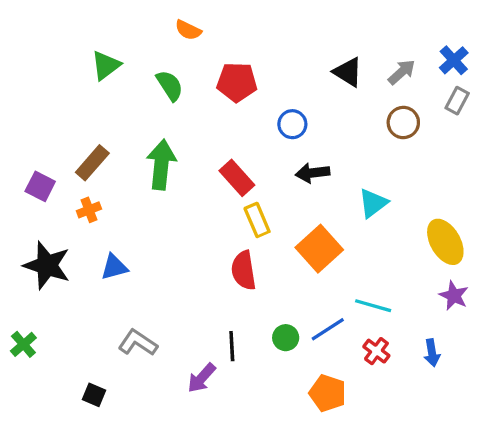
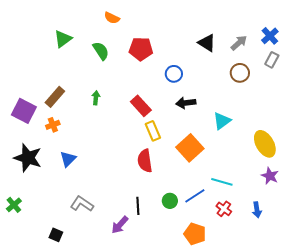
green arrow: (161, 165) -> (96, 98), size x0.5
purple square: (40, 186) -> (24, 111), size x1.4
blue triangle: (114, 267) -> (68, 159), turned -30

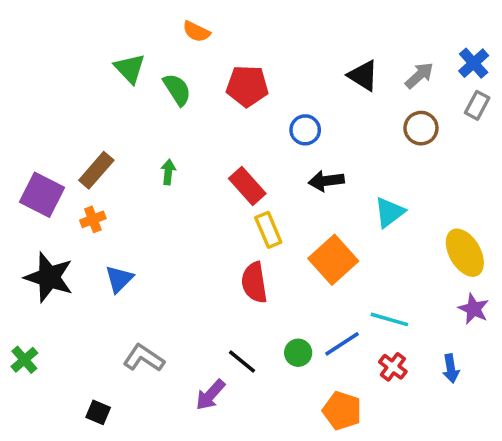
green triangle: (63, 39) -> (130, 68), moved, turned -36
black line: (138, 206) -> (242, 362), turned -48

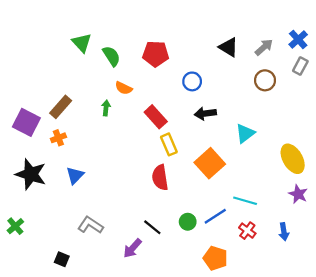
orange semicircle: (196, 32) -> (124, 88), moved

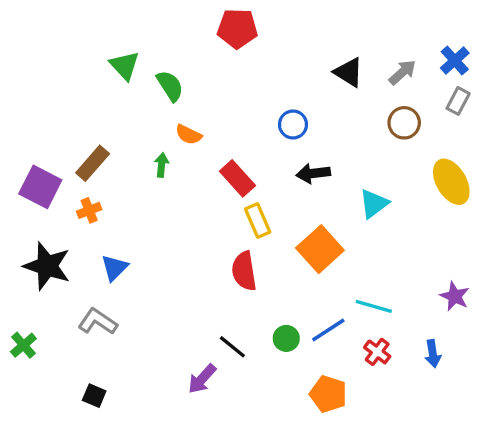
red pentagon: (156, 54) -> (237, 28), moved
yellow ellipse: (293, 159) -> (451, 182), moved
gray L-shape: (90, 225) -> (98, 322), moved

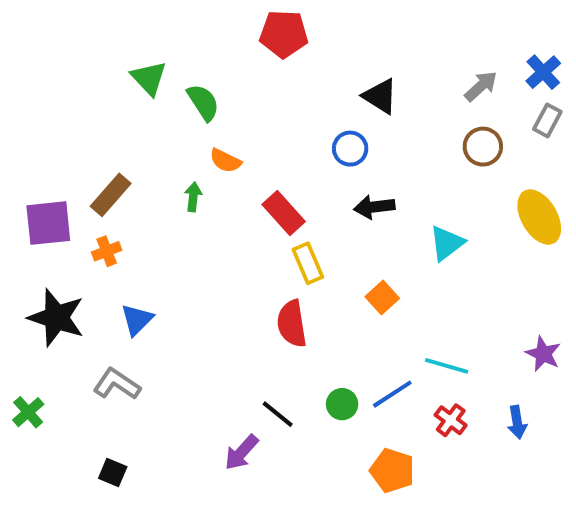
black triangle: (349, 72) -> (380, 96), moved
purple square: (40, 187) -> (48, 223), turned -33
orange square: (320, 249) -> (382, 297), size x0.6

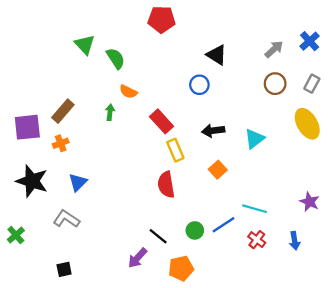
gray rectangle: (547, 120) -> (312, 84), moved
black arrow: (374, 207) -> (213, 131), moved
orange pentagon: (392, 471) -> (181, 268), moved, turned -30
black square: (113, 473) -> (64, 269), turned -35

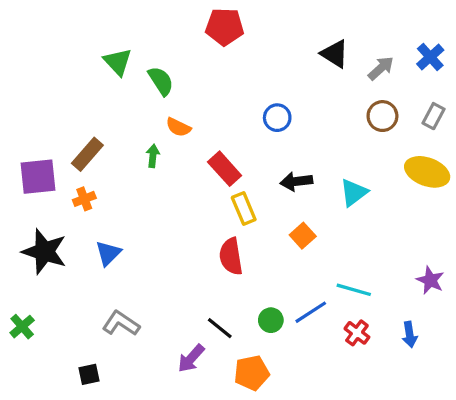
black triangle: (217, 55) -> (335, 54), moved
yellow ellipse: (307, 124) -> (427, 172), turned -40
gray L-shape: (66, 219) -> (121, 323), moved

